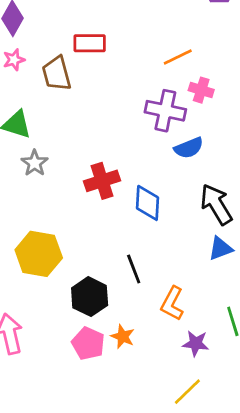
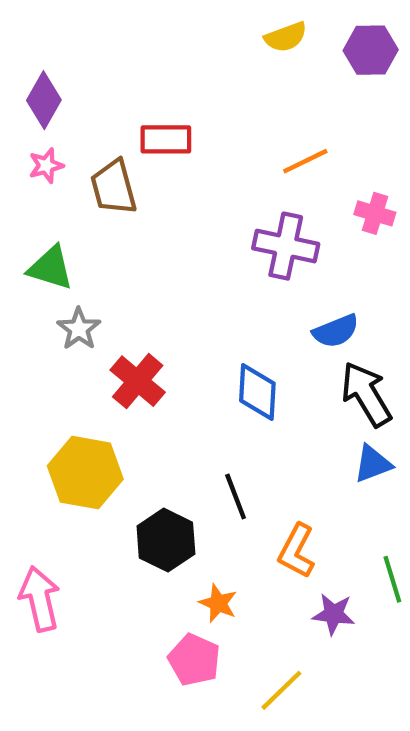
pink cross: (201, 90) -> (375, 213), moved
blue semicircle: (189, 148) -> (336, 331), moved
red cross: (102, 181) -> (138, 381), moved, turned -32
pink pentagon: (88, 343) -> (194, 660), moved
yellow line: (187, 392) -> (281, 690), moved

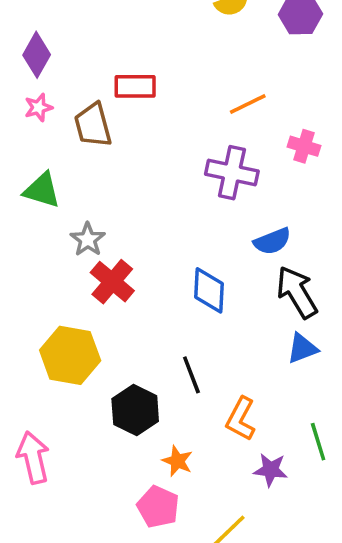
gray star: (79, 329) -> (88, 239), moved

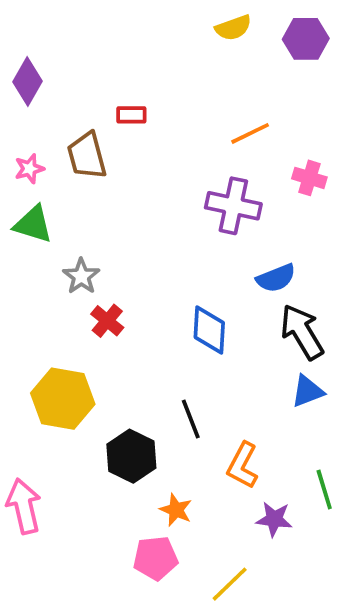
red rectangle: (135, 86) -> (131, 115), size x0.7
pink star: (38, 108) -> (29, 169), moved
red cross: (112, 282) -> (107, 321), size x0.7
pink pentagon: (158, 507) -> (155, 558), turned -30

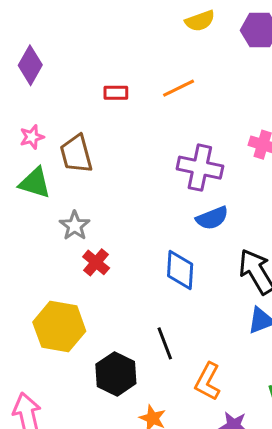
orange line: (250, 133) -> (179, 88), moved
brown trapezoid: (87, 156) -> (76, 154), moved
blue semicircle: (276, 278) -> (212, 218), moved

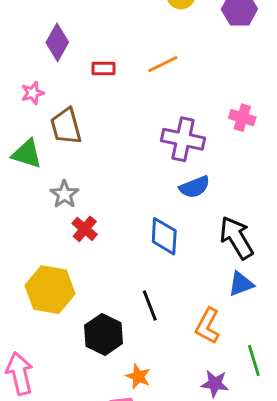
purple diamond: (30, 65) -> (57, 42), moved
pink star: (32, 137) -> (33, 93), moved
orange L-shape: (208, 382) -> (208, 326), moved

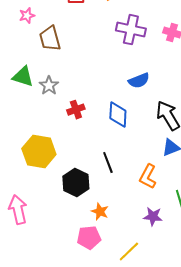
purple cross: (183, 139) -> (131, 30), moved
green triangle: (27, 154) -> (23, 77), moved
red cross: (85, 229) -> (76, 110), moved, turned 30

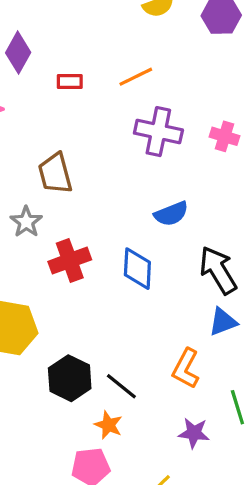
brown trapezoid: (50, 39) -> (55, 173), moved
red cross: (76, 110) -> (70, 261), size x1.4
black line: (108, 163) -> (121, 386), moved, turned -30

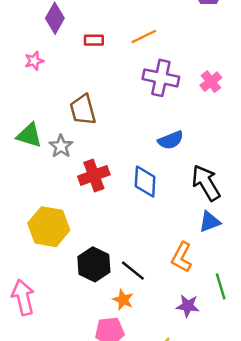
pink cross: (224, 136) -> (211, 82), turned 35

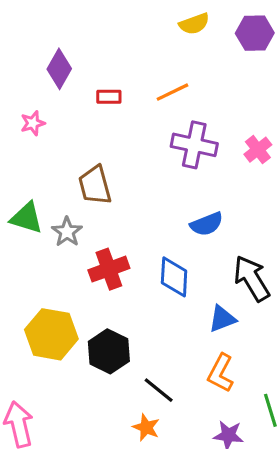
blue triangle: (210, 222) -> (222, 319), moved
black hexagon: (94, 264) -> (109, 351), moved

